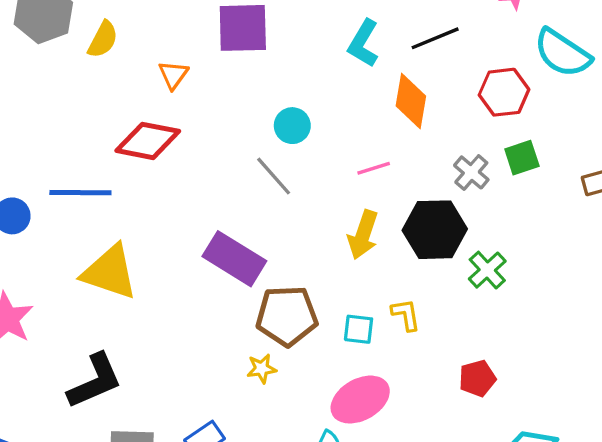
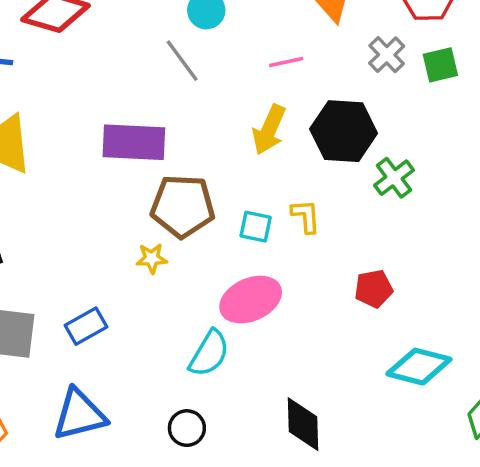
gray cross: (471, 172) -> (387, 55), moved
purple rectangle: (234, 259) -> (134, 142), turned -34

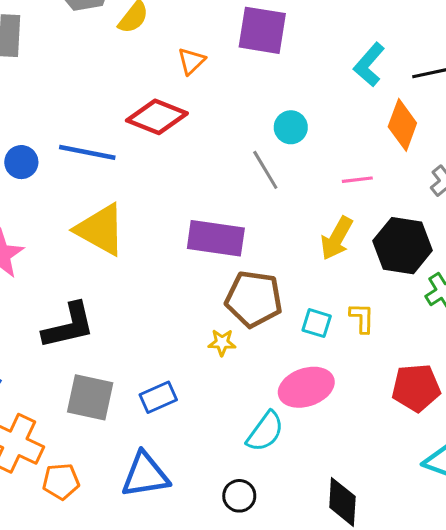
red pentagon: (374, 289) -> (416, 388), size x1.4

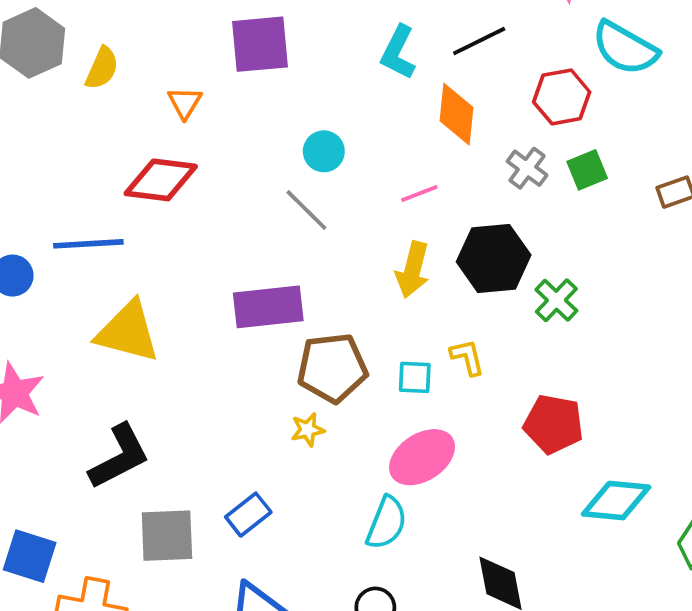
red pentagon: (416, 388) -> (554, 424), turned 30

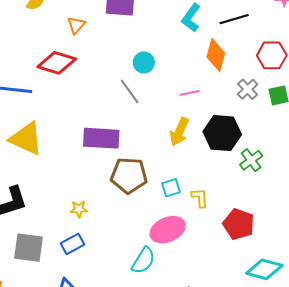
yellow L-shape: (467, 357) -> (200, 198), moved
cyan square: (415, 377) -> (171, 188), turned -30
yellow star: (308, 430) -> (79, 209), moved

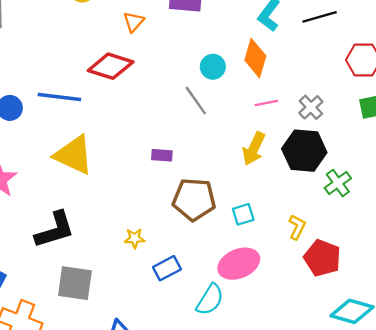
orange diamond: (216, 55) -> (255, 58), moved
gray cross: (248, 89) -> (311, 107), moved
purple rectangle: (101, 138) -> (162, 155), size x0.5
yellow L-shape: (200, 198) -> (297, 227), moved, turned 30
blue rectangle: (73, 244) -> (167, 268), moved

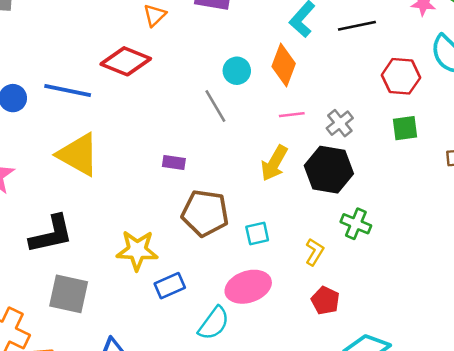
green cross: (338, 183) -> (356, 224), moved, turned -36
yellow star: (135, 238) -> (137, 250), size x1.8
red pentagon: (322, 258) -> (325, 301), moved, size x0.7

